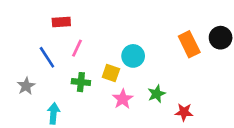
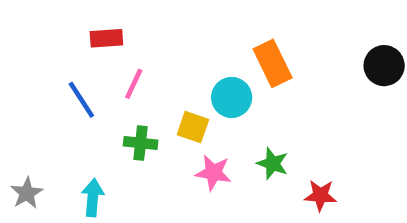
orange rectangle: (189, 44) -> (273, 63), moved
gray star: (26, 86) -> (27, 193), moved
green star: (157, 94) -> (273, 163), turned -30
pink star: (123, 99) -> (213, 173), turned -30

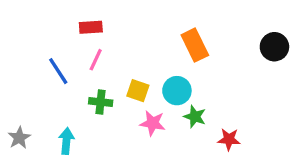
red rectangle: (106, 38) -> (91, 27), moved
cyan circle: (232, 97) -> (177, 91), moved

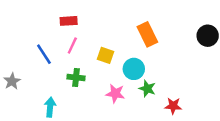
yellow square: (138, 91) -> (105, 55), moved
gray star: (19, 138) -> (12, 81), moved

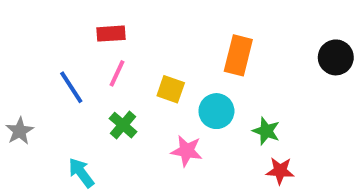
orange rectangle: (147, 34) -> (238, 55), turned 40
green cross: (76, 78) -> (123, 125), turned 35
green star: (147, 89) -> (266, 131), moved
cyan arrow: (50, 107) -> (81, 173), turned -42

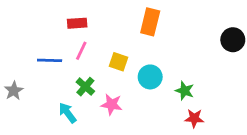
orange rectangle: (238, 55) -> (150, 22), moved
blue line: (71, 87) -> (50, 60), turned -55
pink star: (187, 151) -> (112, 104), moved
cyan arrow: (81, 173) -> (67, 113), moved

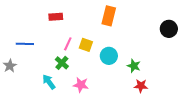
pink line: (81, 51) -> (68, 44), moved
blue line: (50, 60) -> (25, 44), moved
pink star: (112, 104) -> (81, 85), moved

